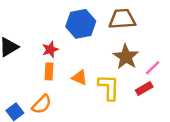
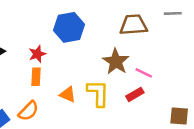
brown trapezoid: (122, 19) -> (134, 25), moved
pink line: (153, 68) -> (144, 73), turned 70
orange triangle: (80, 78) -> (68, 94), moved

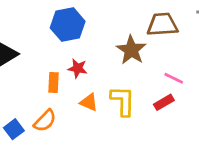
blue hexagon: (69, 27) -> (68, 25), moved
red star: (37, 54) -> (78, 68), moved, turned 30
brown star: (116, 62) -> (131, 50), moved

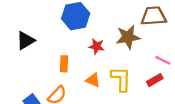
brown star: (131, 50) -> (128, 37), turned 30
red star: (78, 68) -> (97, 46), moved

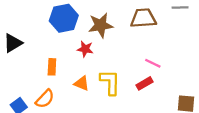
brown star: (128, 37) -> (101, 25), moved

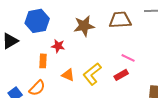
blue hexagon: (64, 18) -> (37, 21), moved
red star: (85, 49) -> (58, 46), moved
yellow L-shape: (110, 82) -> (92, 74), turned -130

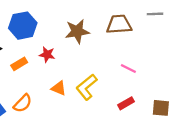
orange rectangle: (43, 61) -> (19, 64), moved, turned 56
red rectangle: (121, 75) -> (126, 103), moved

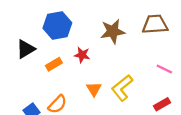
orange triangle: (59, 88) -> (94, 89), turned 35

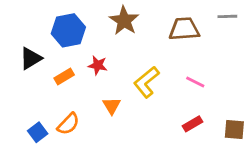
brown star: (113, 31) -> (124, 21), moved, turned -30
yellow L-shape: (122, 88) -> (146, 82), moved

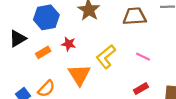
orange triangle: (112, 106) -> (79, 75), size x1.6

